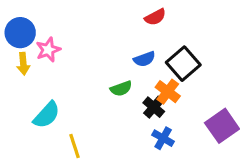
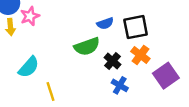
black square: (183, 64) -> (136, 27), turned 30
green semicircle: (121, 89) -> (87, 46), size x1.5
orange cross: (168, 92) -> (140, 55), moved

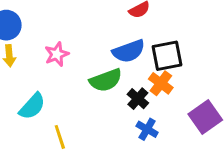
pink star: (30, 16) -> (57, 54), moved
blue semicircle: (105, 23) -> (129, 51), size x1.5
orange cross: (140, 55) -> (161, 83), moved

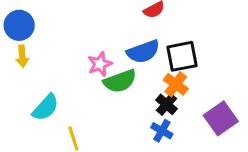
pink star: (57, 54) -> (100, 64), moved
black cross: (138, 99) -> (166, 104), moved

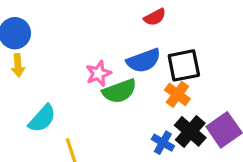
black cross: (166, 104) -> (190, 131), moved, size x1.4

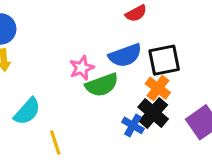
black cross: (190, 131) -> (153, 113), moved
blue cross: (163, 143) -> (133, 125), moved

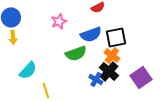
pink star: (82, 68) -> (59, 21), moved

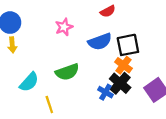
green semicircle: (76, 53) -> (67, 72), moved

